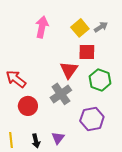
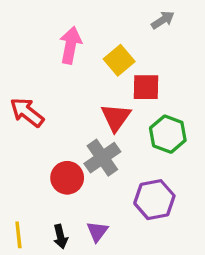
gray arrow: (101, 27) -> (163, 20), moved
yellow square: (80, 28) -> (119, 60), moved
red arrow: (16, 79) -> (27, 112), moved
red circle: (28, 106) -> (67, 178), moved

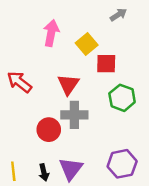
red triangle: (116, 117) -> (68, 84), moved
gray cross: (102, 158) -> (74, 115), turned 35
purple hexagon: (154, 200) -> (122, 164), moved
purple triangle: (97, 231) -> (71, 169), size x1.5

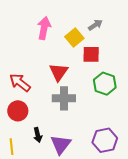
gray arrow: (118, 15) -> (95, 25), moved
red arrow: (19, 82) -> (20, 83), moved
red circle: (49, 130) -> (18, 111), moved
black arrow: (44, 172) -> (38, 135), moved

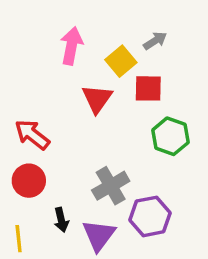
red triangle: (59, 72) -> (97, 99), moved
gray cross: (64, 98) -> (111, 186), moved, turned -30
purple hexagon: (105, 140) -> (150, 216), moved

